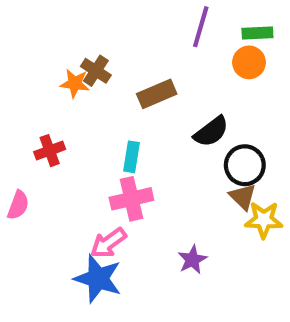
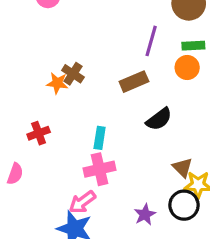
brown rectangle: (157, 94) -> (134, 82), moved
black circle: (245, 165) -> (184, 205), moved

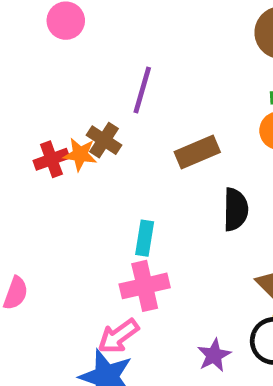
purple line: (151, 41) -> (142, 90), moved
black semicircle: (159, 119) -> (235, 209), turned -52
red cross: (39, 133) -> (51, 159), moved

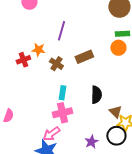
brown cross: (104, 140) -> (56, 64), moved
orange star: (80, 154) -> (38, 50), moved
black semicircle: (235, 209) -> (96, 95), moved

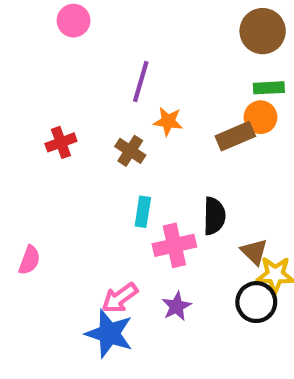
orange star: (38, 50) -> (168, 121), moved
brown rectangle: (84, 57) -> (235, 136), moved
pink cross: (62, 113) -> (174, 245), moved
purple star: (91, 142) -> (176, 306), moved

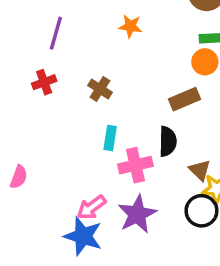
purple line: (141, 81) -> (56, 33), moved
orange star: (168, 121) -> (130, 26), moved
brown rectangle: (235, 136) -> (185, 99), moved
purple star: (176, 306) -> (137, 214), size x1.6

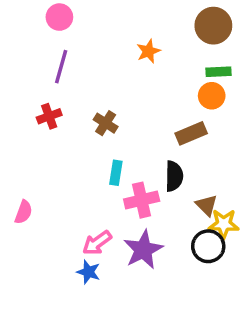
orange star: (130, 26) -> (148, 51), moved, turned -30
blue star: (83, 236) -> (88, 272), size x0.6

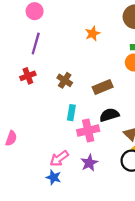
brown rectangle: (191, 133) -> (103, 87), moved
black semicircle: (174, 176) -> (109, 115), turned -108
purple star: (143, 250) -> (89, 163), size x0.7

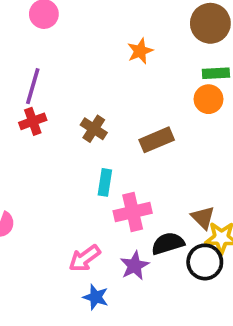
purple line: (36, 44) -> (33, 86), moved
black semicircle: (109, 115) -> (168, 243), moved
blue star: (54, 177) -> (96, 297), moved

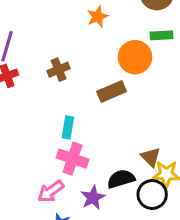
orange circle: (209, 99) -> (135, 57), moved, size x1.4
brown cross: (94, 129) -> (59, 70), moved, turned 35
pink cross: (133, 212) -> (73, 159), moved, turned 32

